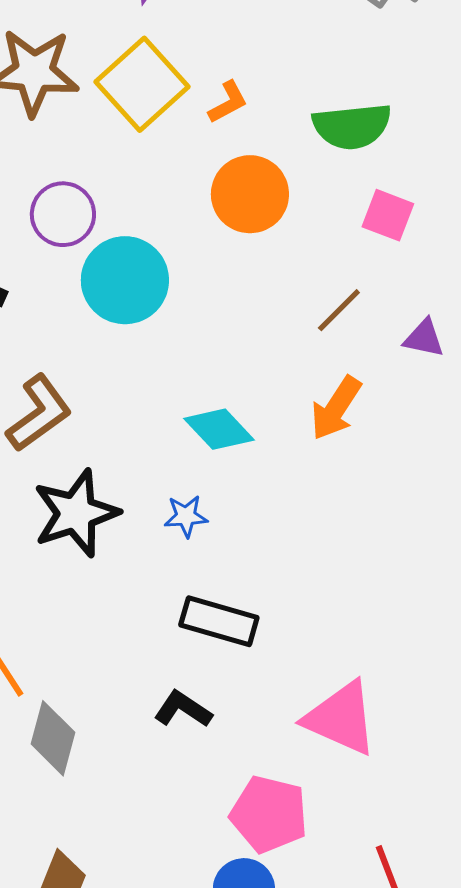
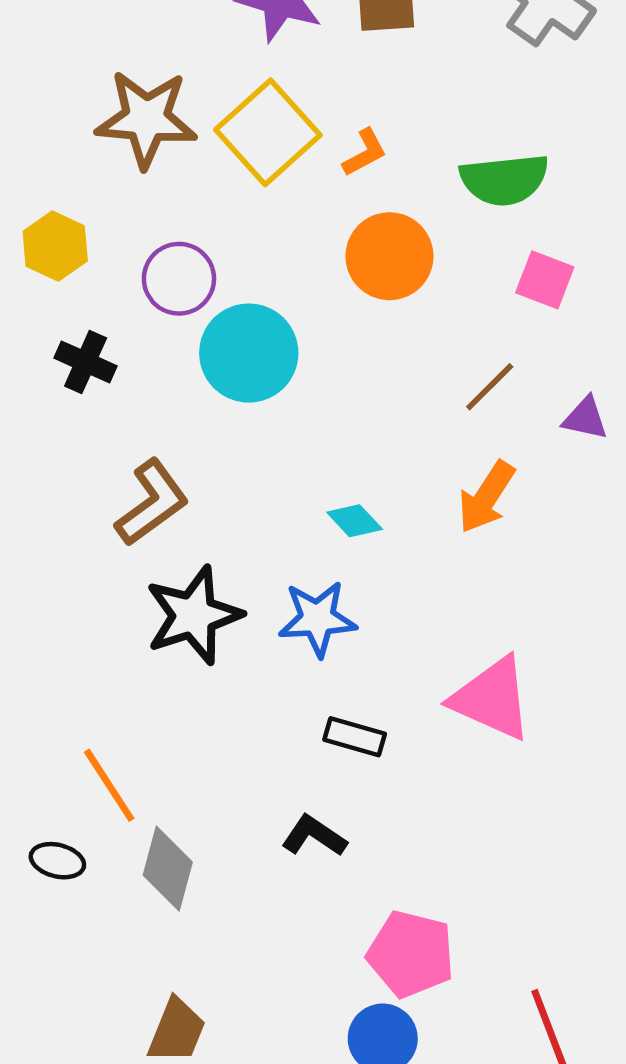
cyan diamond: (219, 429) -> (355, 521), size x0.7
blue star: (186, 516) -> (317, 619), size x1.6
black rectangle: (219, 621) -> (355, 737), size x0.7
pink triangle: (341, 718) -> (492, 699), moved

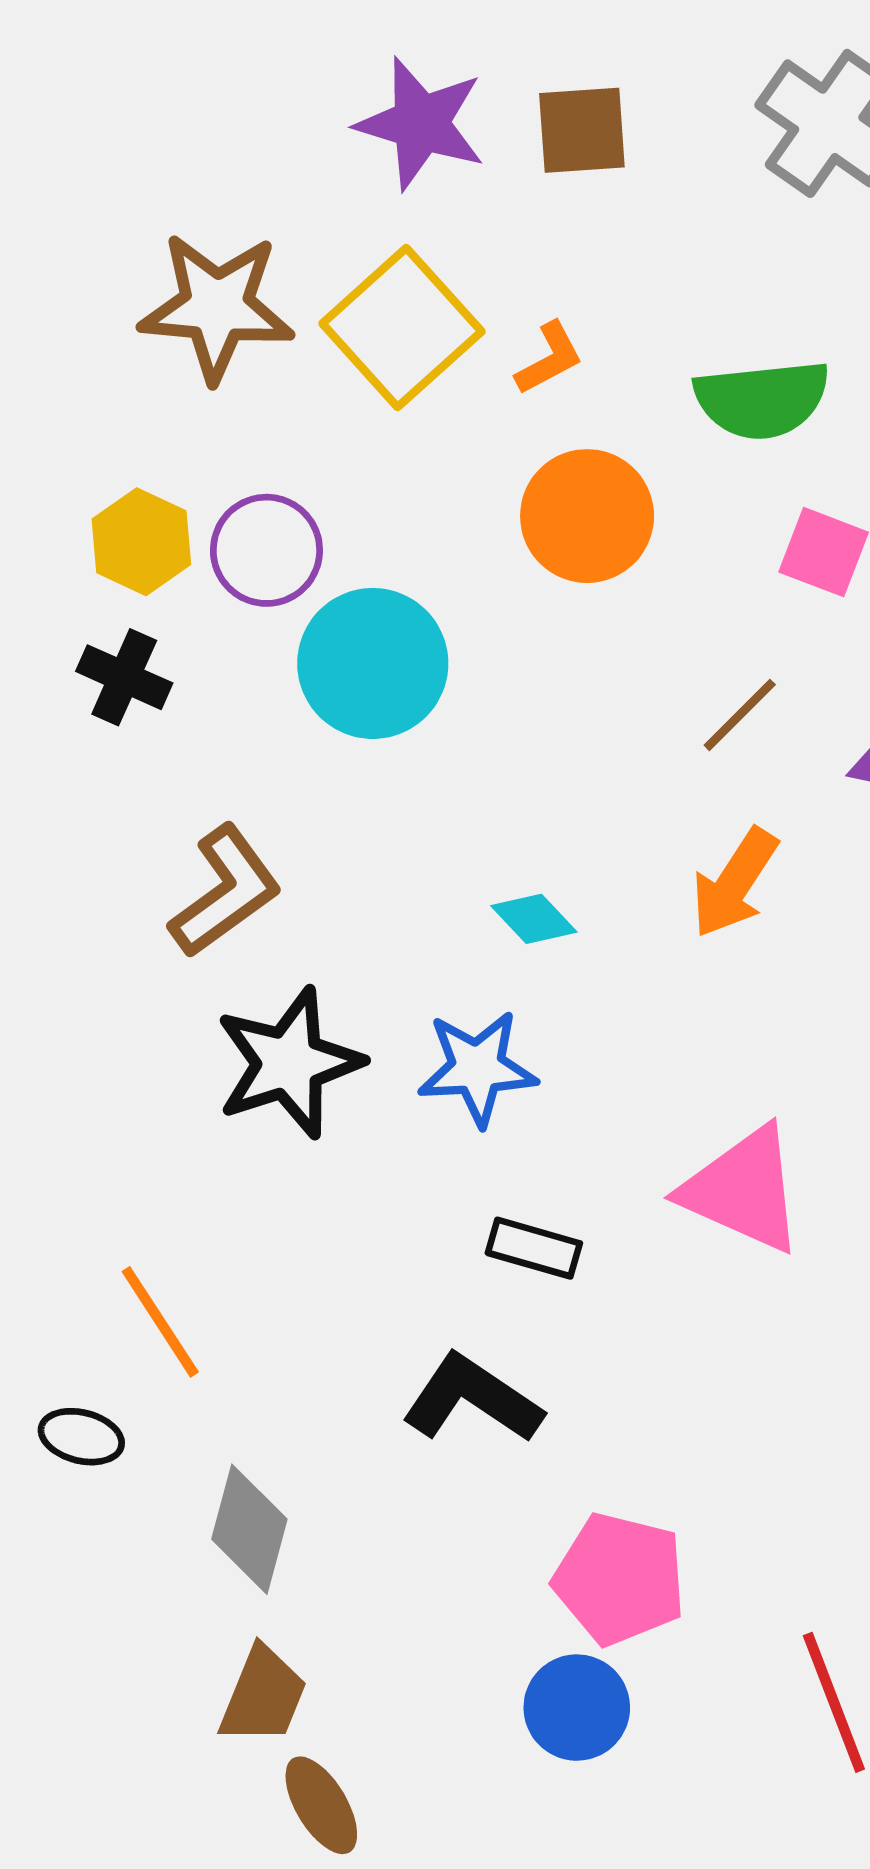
yellow hexagon: (55, 246) -> (141, 542), moved
black L-shape: (314, 836) -> (472, 1399), size x1.4
gray diamond: (168, 869) -> (249, 1529), moved

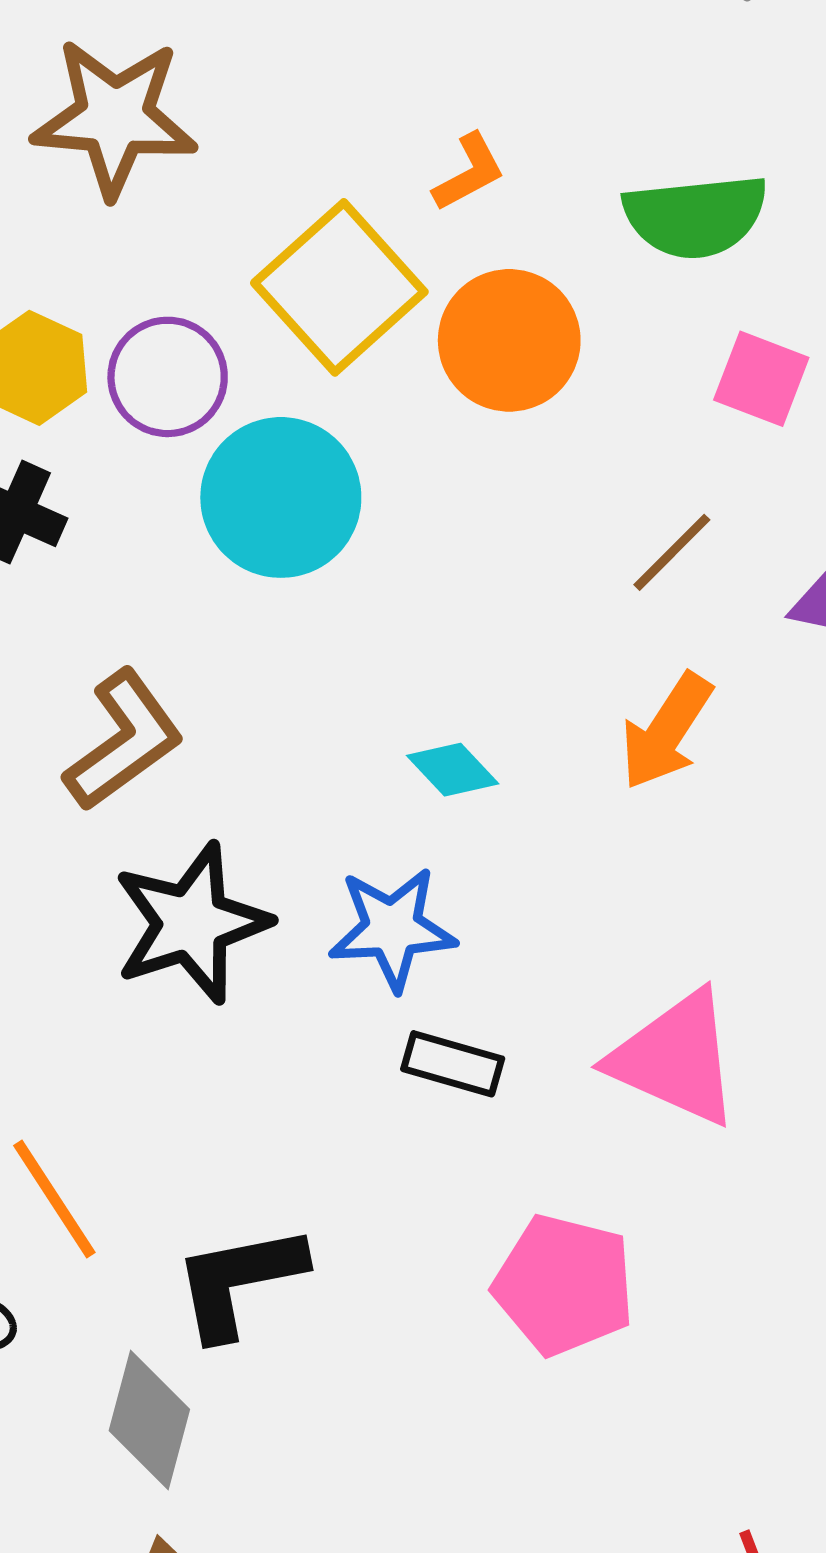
yellow square: (402, 327) -> (339, 287), moved
black rectangle: (534, 1248) -> (453, 1064), moved
black L-shape: (472, 1399) -> (239, 1281), moved, turned -45
pink pentagon: (620, 1579) -> (564, 1285), moved

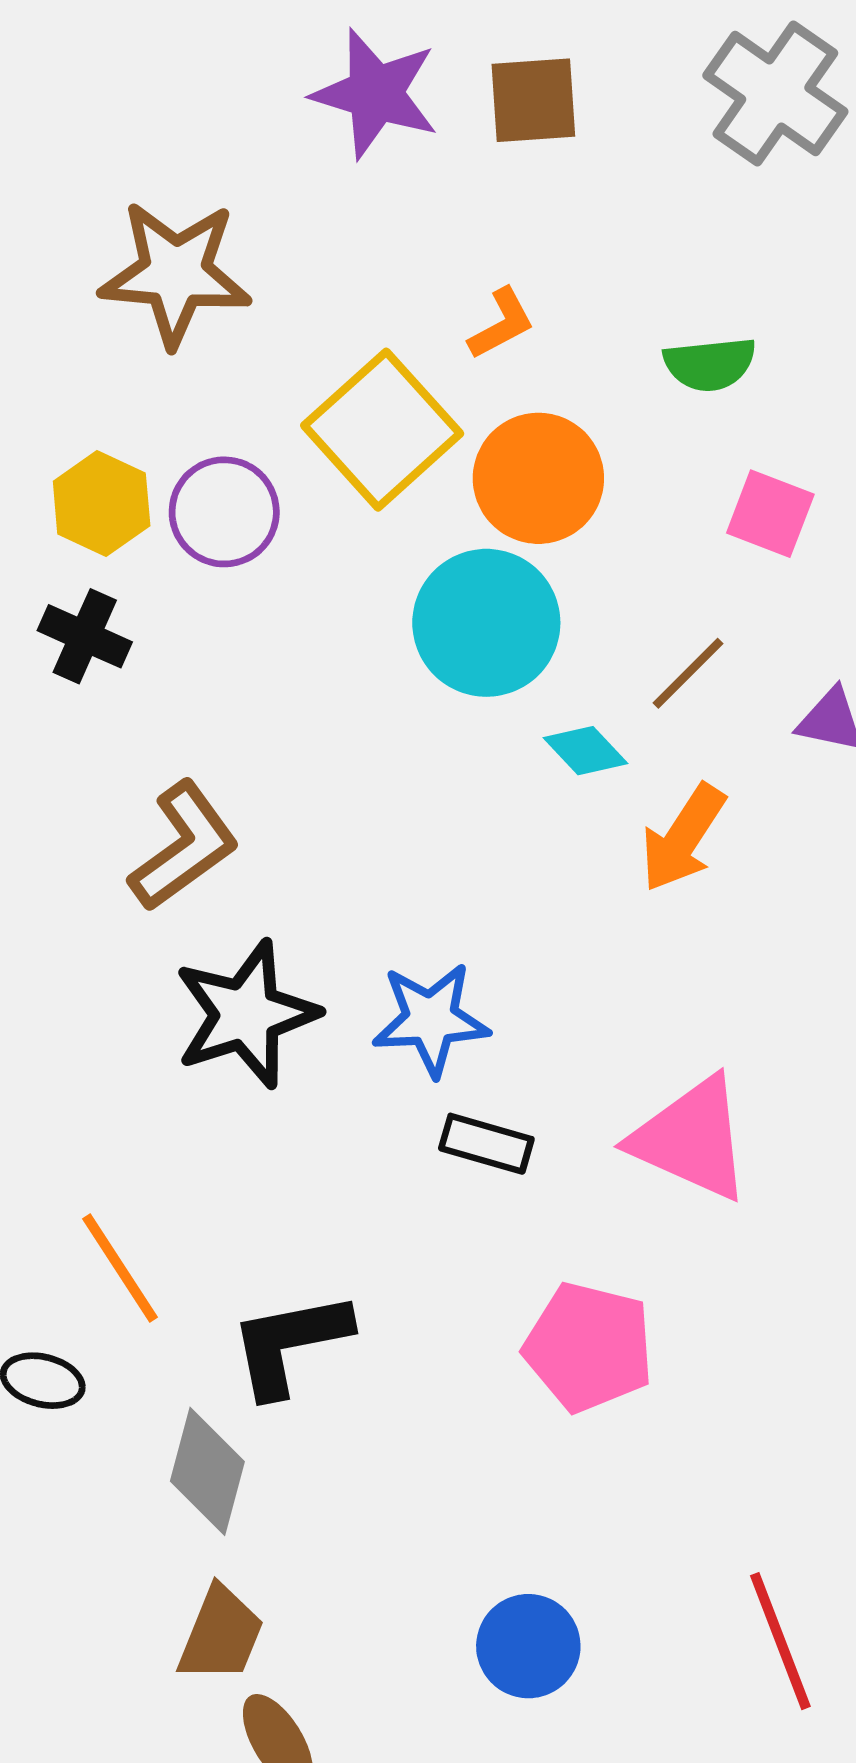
green semicircle: (696, 216) -> (710, 364), size x0.7
cyan circle: (281, 497) -> (486, 623), moved
cyan diamond: (453, 770) -> (585, 751), moved

